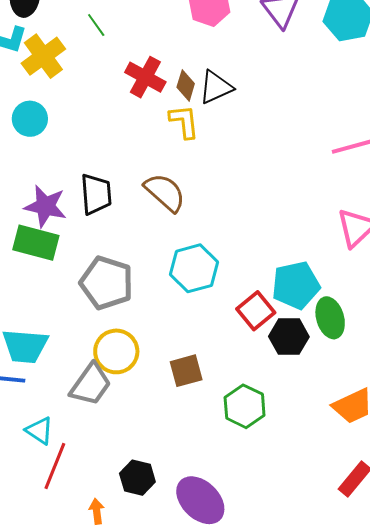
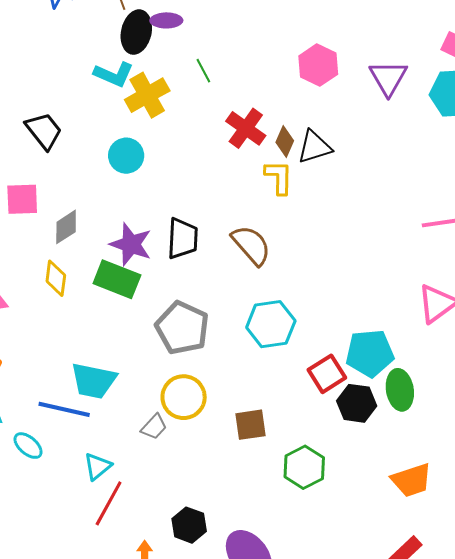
gray trapezoid: (91, 385) -> (154, 427), size x0.6
cyan triangle: (39, 431) -> (98, 466), turned 40

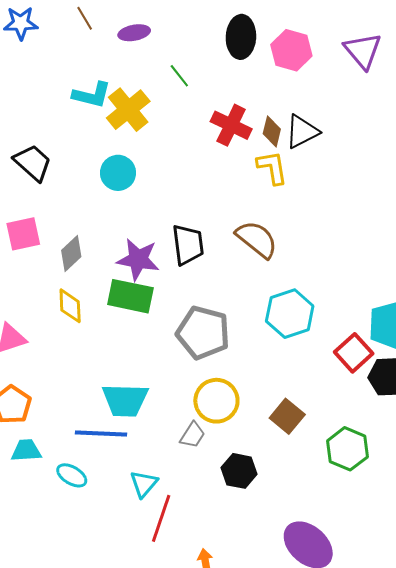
black ellipse: (136, 32) -> (241, 37), moved
brown square: (250, 425) -> (287, 416), turned -32
black hexagon: (189, 525) -> (239, 471), moved

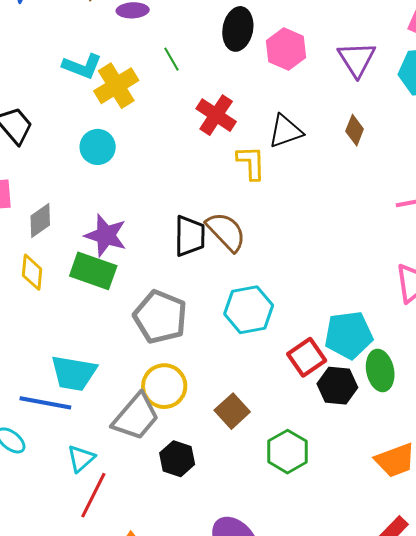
brown diamond: (272, 131) -> (355, 130), moved
black trapezoid: (188, 245) -> (190, 236), moved
gray trapezoid: (193, 435) -> (136, 417), size x1.8

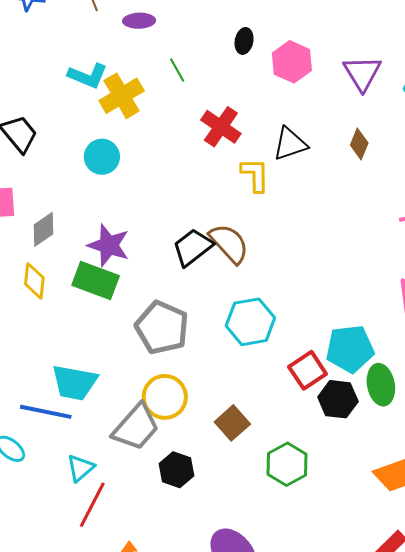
black ellipse: (238, 29) -> (244, 41), size x0.6
black trapezoid: (190, 236) -> (193, 247), turned -129

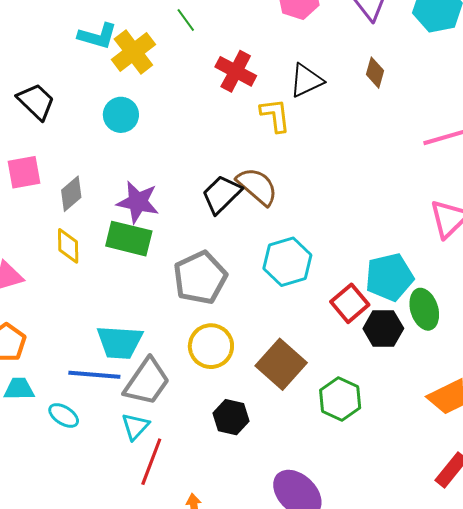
gray pentagon: (162, 328) -> (200, 278), turned 30
brown square: (232, 423) -> (281, 364), size x1.4
gray trapezoid: (136, 427) -> (147, 382), moved

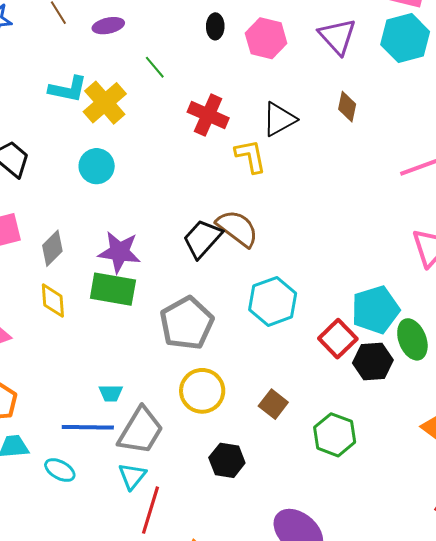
cyan trapezoid: (120, 342) -> (111, 393), size x0.5
brown square: (281, 364) -> (273, 404), size x0.6

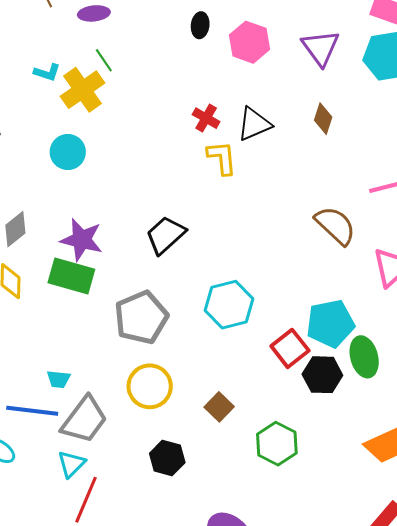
green line: (155, 67) -> (104, 60), moved
cyan L-shape: (68, 89) -> (47, 72), size x0.7
red cross: (208, 115) -> (206, 118), moved, size x0.7
brown semicircle: (237, 228) -> (335, 225), moved

